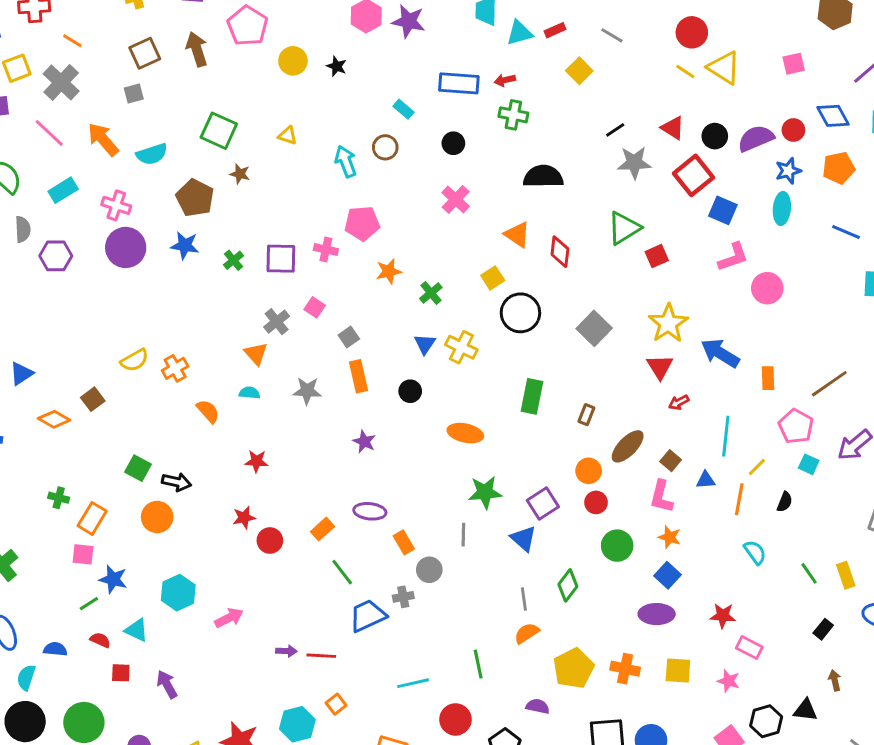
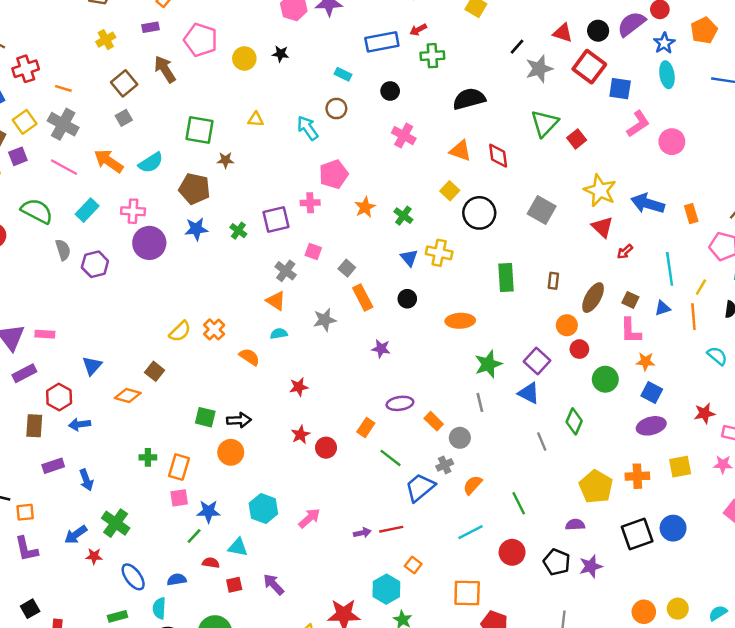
orange semicircle: (527, 633) -> (473, 485), moved

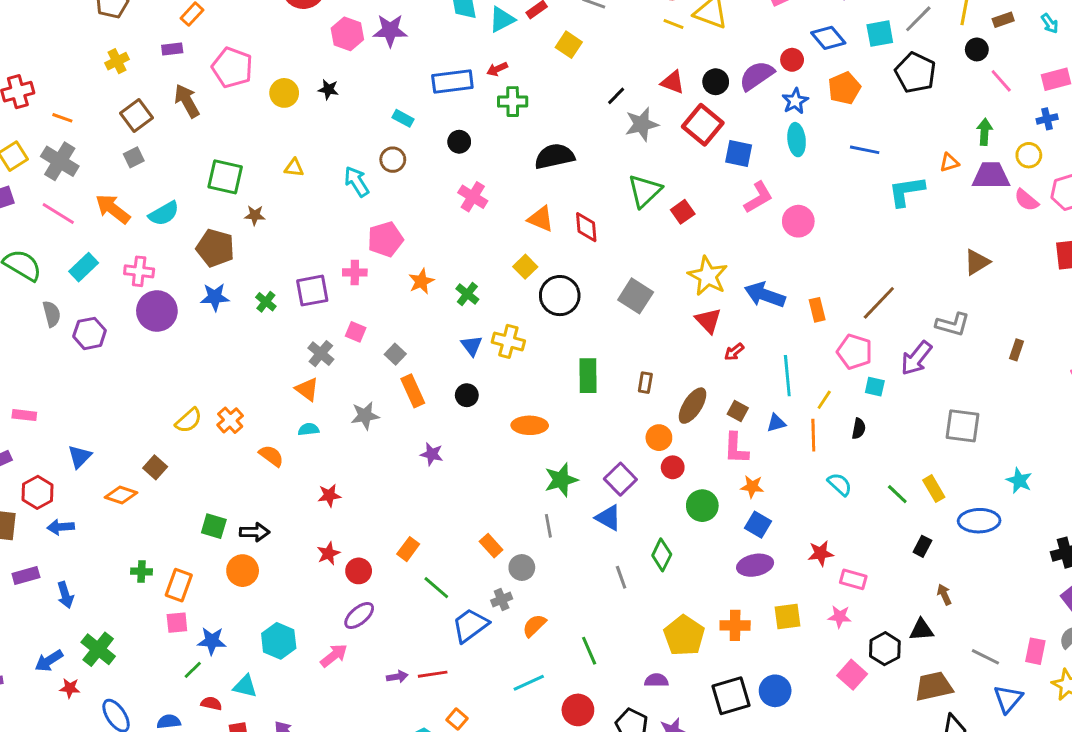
purple ellipse: (400, 403) -> (359, 616), moved, turned -35

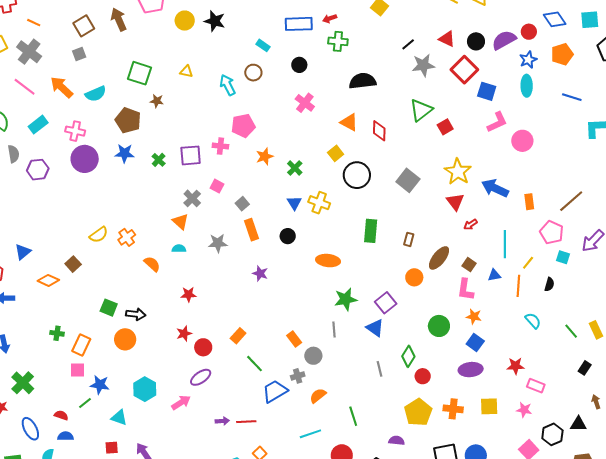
black star: (328, 89) -> (215, 21), size x1.5
red circle: (673, 467) -> (423, 376), moved
red semicircle: (211, 703) -> (61, 415), moved

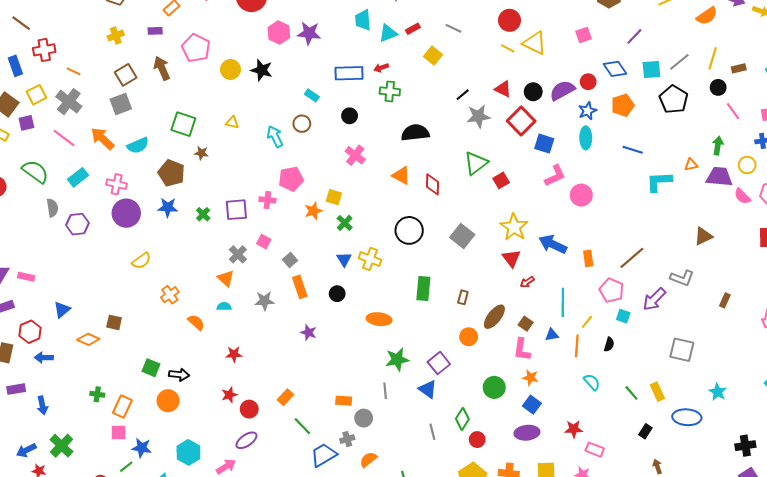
gray square: (79, 54) -> (121, 104), size x1.5
yellow square: (336, 153) -> (334, 197), moved, turned -35
yellow semicircle: (99, 235) -> (141, 261), moved
brown square: (73, 264) -> (114, 322), turned -35
orange rectangle: (294, 339) -> (344, 401), turned -49

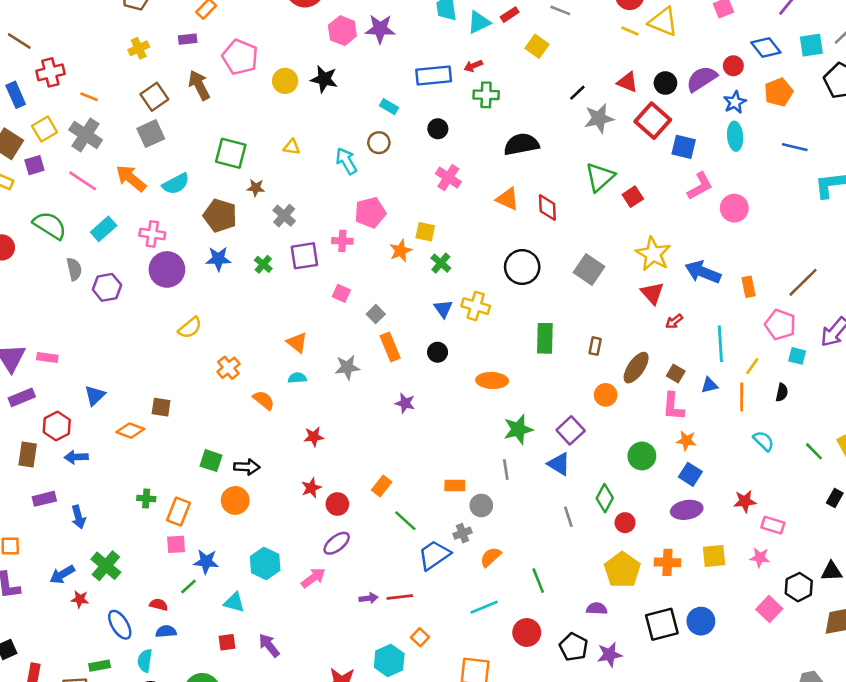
gray cross: (238, 254) -> (284, 216), moved

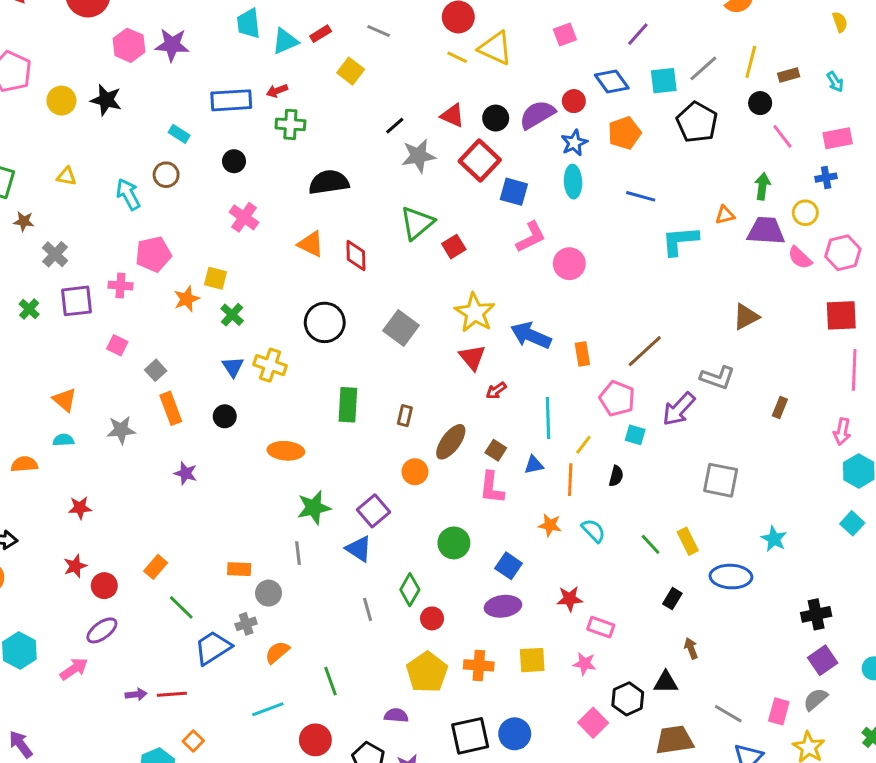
orange semicircle: (264, 400) -> (24, 464), turned -45
orange star: (686, 441) -> (550, 525), moved

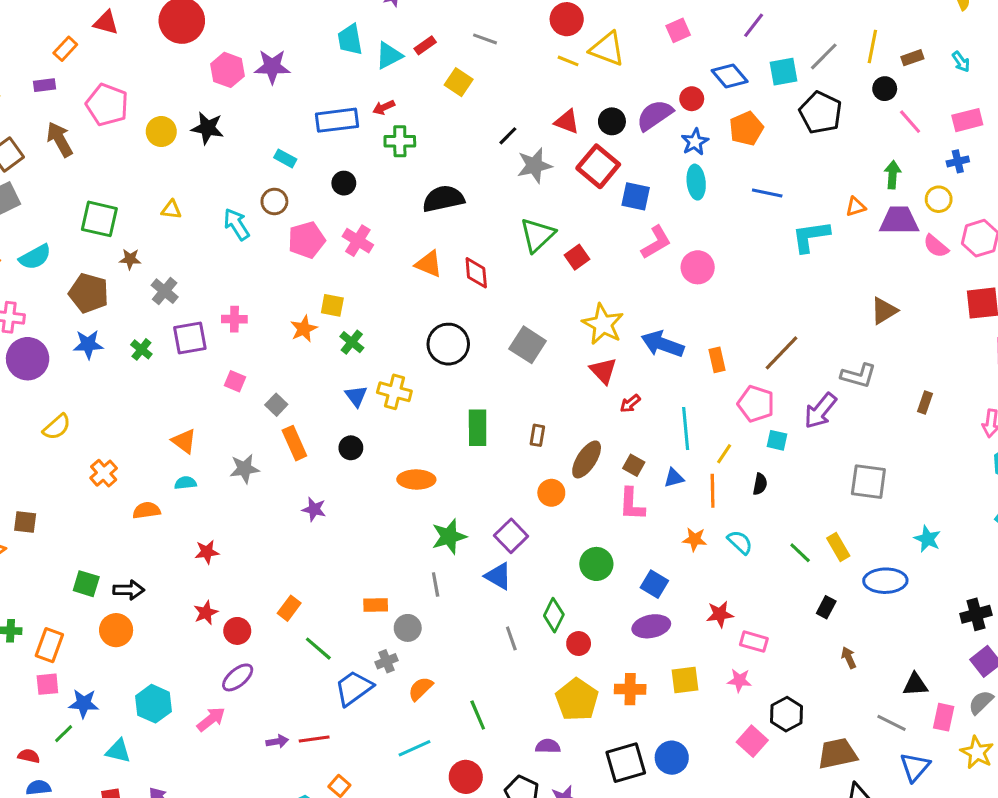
pink pentagon: (153, 254) -> (307, 240), moved
black triangle: (666, 682) -> (915, 685), moved

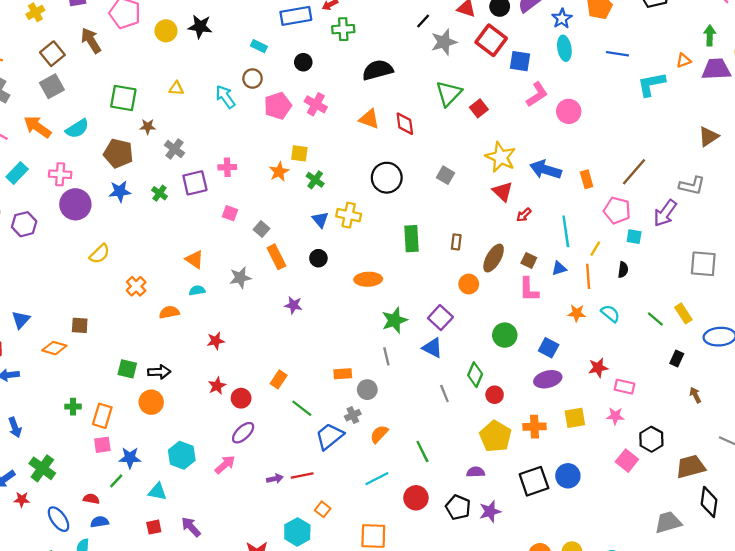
gray square: (528, 345) -> (445, 175), size x0.7

